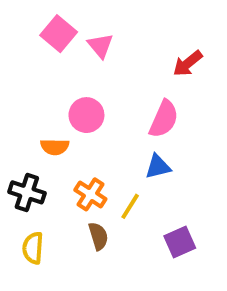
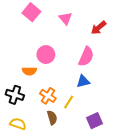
pink triangle: (100, 46) -> (66, 18), moved
yellow semicircle: (33, 248) -> (18, 124), turned 105

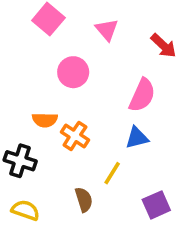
red arrow: (99, 28) -> (163, 46), turned -98
pink circle: (46, 55) -> (73, 72), moved
orange cross: (48, 96) -> (75, 136), moved

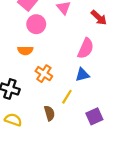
pink circle: (73, 72) -> (36, 24), moved
orange semicircle: (45, 120) -> (25, 51), moved

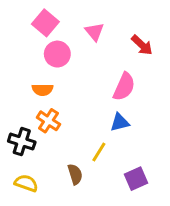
orange cross: (44, 74) -> (48, 121), moved

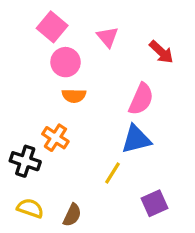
orange semicircle: (42, 90) -> (74, 96), moved
blue triangle: (120, 122) -> (136, 139), size x1.4
brown semicircle: (75, 174) -> (72, 215), moved, turned 42

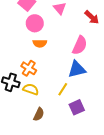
purple square: (155, 203) -> (77, 107), moved
yellow semicircle: (30, 208) -> (31, 89), moved

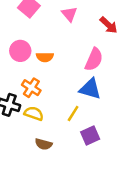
pink circle: (35, 23) -> (20, 51), moved
blue triangle: (77, 69) -> (90, 89), turned 30
brown semicircle: (39, 114) -> (44, 144), turned 80

